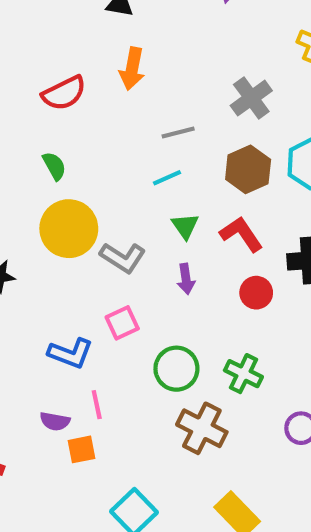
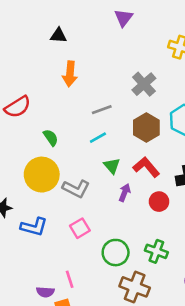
red semicircle: (64, 93) -> (18, 107), moved
green semicircle: (54, 166) -> (51, 138), moved
purple arrow: (186, 279) -> (125, 193), moved, turned -144
blue L-shape: (70, 353) -> (34, 227), moved

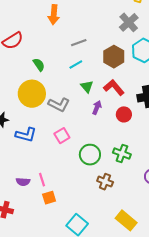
gray cross: (144, 84) -> (129, 22), moved
pink line: (70, 279) -> (42, 180), moved
brown cross: (135, 287) -> (105, 182), size x0.7
purple semicircle: (45, 292) -> (23, 182), moved

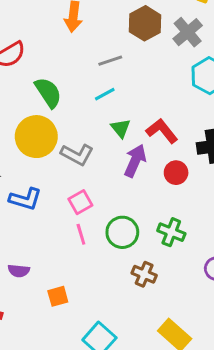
brown hexagon: (114, 57) -> (145, 23), moved
green semicircle: (39, 65) -> (48, 93), size x1.5
purple arrow: (97, 108) -> (135, 161), size x1.5
pink line: (42, 180) -> (81, 234), moved

